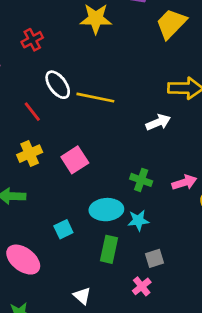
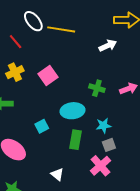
cyan star: (138, 220) -> (104, 126), moved
pink cross: (142, 286) -> (100, 166), size x1.5

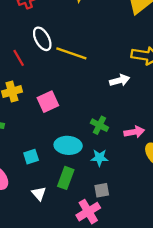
cyan star: (104, 126) -> (99, 158), moved
white triangle: (57, 174) -> (39, 194), moved

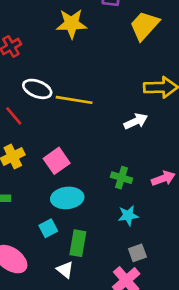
white ellipse: (42, 39) -> (37, 89), turned -30
cyan ellipse: (68, 145) -> (67, 198), moved
green rectangle: (66, 178) -> (78, 243), moved

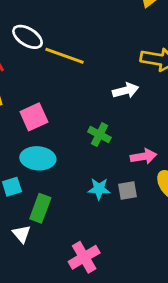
green cross: (121, 178) -> (99, 135), moved
gray square: (137, 253) -> (128, 191), moved

